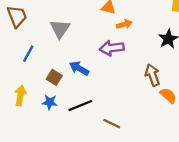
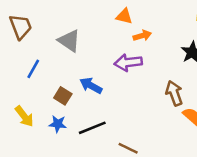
gray triangle: (60, 29) -> (69, 41), turned -30
yellow arrow: (20, 95) -> (24, 116), turned 132

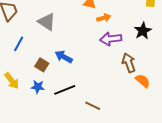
purple arrow: (128, 62) -> (111, 39), moved

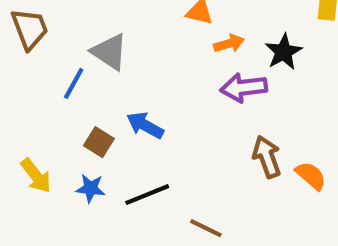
black star: (143, 31) -> (284, 52), moved
blue line: (19, 44) -> (74, 83), moved
brown arrow: (129, 63) -> (267, 157), moved

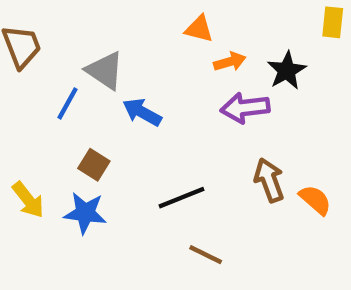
blue arrow: (145, 125) -> (142, 112), moved
blue star: (90, 188) -> (85, 213), size x1.4
black line: (147, 195) -> (182, 198), moved

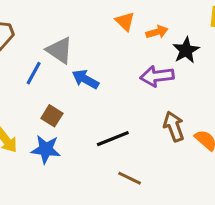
orange triangle: (199, 29) -> (125, 21), turned 30
orange arrow: (230, 62) -> (157, 32), moved

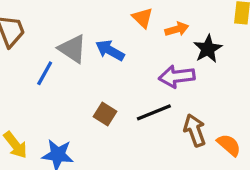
blue arrow: (85, 79) -> (110, 50), moved
brown square: (52, 116) -> (105, 114), moved
black line: (113, 139) -> (154, 112), moved

